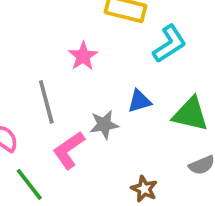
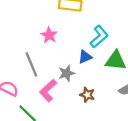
cyan L-shape: (169, 44) -> (99, 37), moved
brown star: (144, 189) -> (87, 95), moved

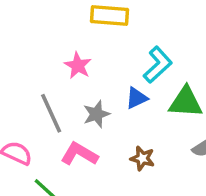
gray star: (67, 73) -> (96, 114), moved
pink L-shape: (48, 91) -> (79, 154), turned 75

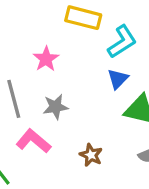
cyan L-shape: (158, 65) -> (122, 42), moved
blue triangle: (137, 98) -> (118, 79), moved, turned -30

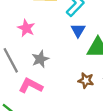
brown star: (91, 155) -> (86, 80), moved

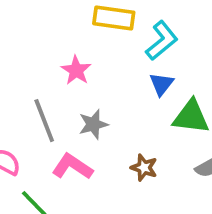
brown star: (86, 80) -> (144, 168), moved

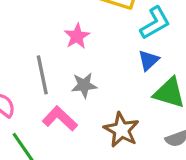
brown star: (144, 168) -> (121, 130), size x1.5

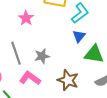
pink star: (77, 36) -> (26, 18), moved

